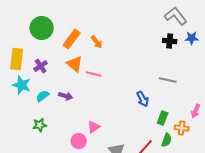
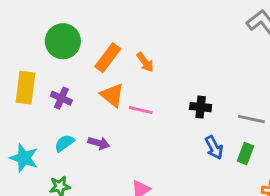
black cross: (170, 41) -> (201, 107), moved
purple cross: (41, 66) -> (61, 98), turned -32
cyan star: (22, 85) -> (24, 158), moved
green rectangle: (163, 118) -> (245, 154), moved

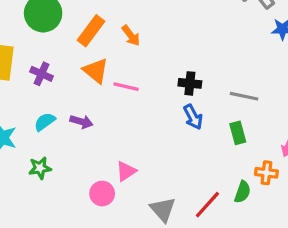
blue arrow: (214, 148) -> (193, 117), moved
green rectangle: (245, 154) -> (238, 133), turned -36

